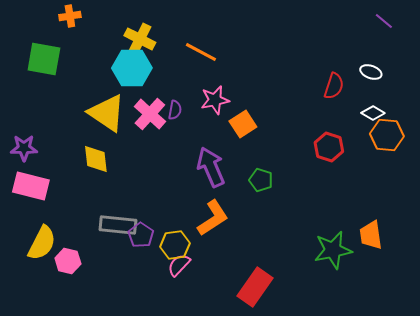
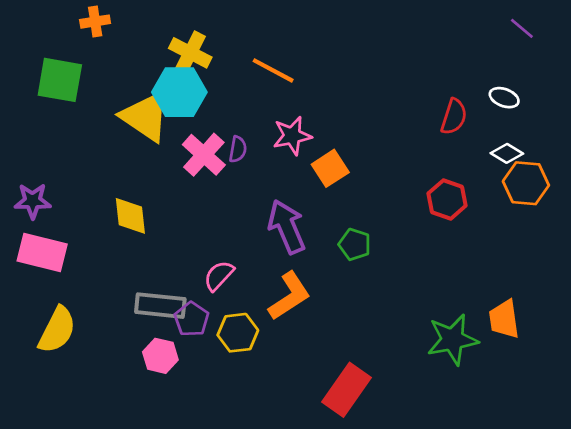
yellow triangle: (107, 113) -> (145, 117), moved
pink hexagon: (68, 261) -> (160, 356), moved
pink semicircle: (179, 265) -> (219, 276), moved

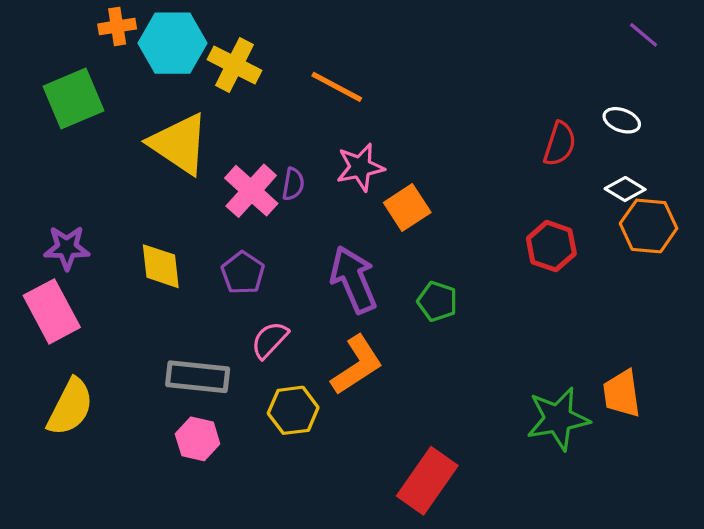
green square: (60, 80) -> (74, 99), turned -33
cyan hexagon: (179, 92) -> (172, 43), moved
purple star: (33, 201) -> (67, 248), moved
pink rectangle: (42, 253) -> (52, 311), turned 48
purple pentagon: (192, 319) -> (243, 273), moved

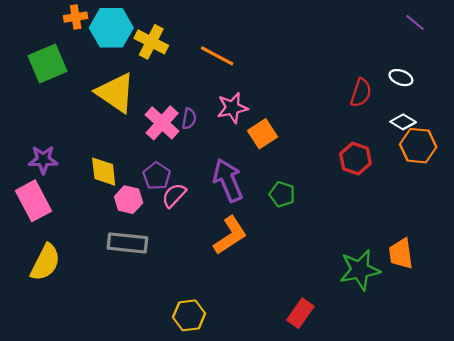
pink semicircle: (270, 340) -> (174, 195), moved
yellow hexagon: (293, 410) -> (189, 315), moved
pink hexagon: (198, 439) -> (129, 200), moved
red rectangle: (427, 481) -> (300, 313), moved, size x0.7

